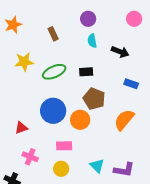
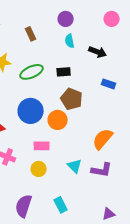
orange semicircle: (124, 120) -> (103, 139), moved

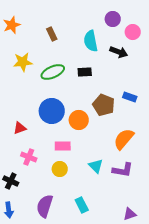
purple circle: (66, 19) -> (113, 19), moved
pink circle: (112, 19) -> (133, 32), moved
cyan semicircle: (70, 41) -> (91, 41), size x1.5
blue rectangle: (109, 84) -> (130, 97), moved
brown pentagon: (72, 99) -> (104, 105), moved

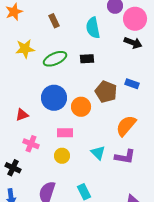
pink circle: (133, 32) -> (135, 19), size x1.5
black arrow: (119, 52) -> (133, 43), moved

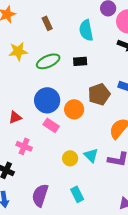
brown pentagon: (106, 92) -> (99, 94), turned 30
pink rectangle: (65, 133) -> (51, 125), moved, turned 35
yellow circle: (62, 156) -> (70, 158), moved

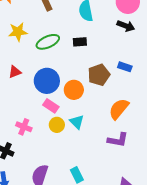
red triangle: (15, 117) -> (15, 72), moved
cyan triangle: (91, 155) -> (77, 122), moved
yellow circle: (70, 158) -> (57, 125), moved

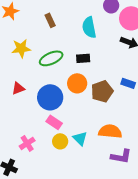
orange circle: (74, 90) -> (77, 83), moved
orange semicircle: (119, 109) -> (110, 131), moved, turned 55
pink cross: (24, 127) -> (27, 143), turned 35

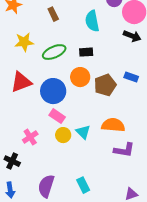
red triangle: (18, 88) -> (21, 82), size x1.6

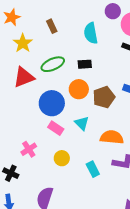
yellow star: (24, 42) -> (23, 43), moved, turned -30
red triangle: (21, 82) -> (24, 77), moved
cyan triangle: (83, 132) -> (82, 123), moved
yellow circle: (63, 135) -> (62, 158), moved
cyan rectangle: (83, 185) -> (93, 169), moved

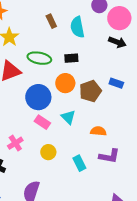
brown rectangle: (52, 26) -> (51, 21), moved
green ellipse: (53, 64) -> (39, 58), turned 35
orange semicircle: (112, 137) -> (98, 131), size x0.7

